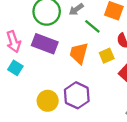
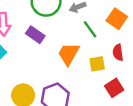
purple rectangle: (45, 44) -> (35, 35), size x0.7

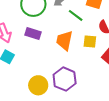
yellow square: (97, 64) -> (90, 42), turned 32

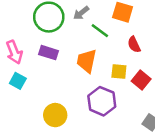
yellow square: (90, 42) -> (119, 71), moved
purple hexagon: (65, 79) -> (102, 101), moved

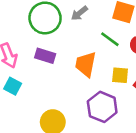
green line: (100, 31) -> (110, 39), moved

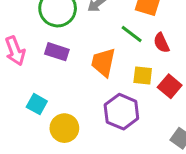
cyan square: (13, 86) -> (37, 104), moved

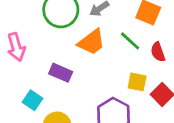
purple rectangle: (57, 52) -> (61, 73), moved
orange trapezoid: (103, 62) -> (92, 42), moved, turned -144

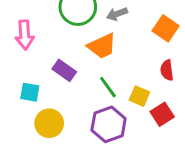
green line: (130, 41) -> (108, 87), moved
cyan square: (33, 100) -> (30, 92), turned -36

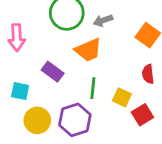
green line: (108, 87) -> (93, 88), turned 40
purple hexagon: (109, 124) -> (75, 120), moved

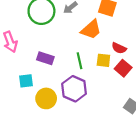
orange trapezoid: (88, 50) -> (91, 30), moved
red semicircle: (148, 74) -> (119, 48), moved, turned -40

